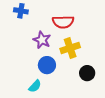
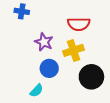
red semicircle: (63, 22) -> (79, 24), moved
black circle: (87, 73) -> (91, 77), size x1.5

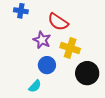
red semicircle: (79, 24) -> (58, 22), moved, turned 35
yellow cross: (73, 50) -> (70, 48), turned 36

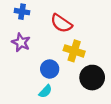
purple star: (42, 40) -> (21, 42), moved
cyan semicircle: (35, 86) -> (45, 91), moved

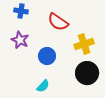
yellow cross: (74, 51) -> (84, 44), moved, turned -36
blue circle: (50, 69) -> (47, 56), moved

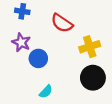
blue circle: (47, 56) -> (38, 58), moved

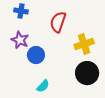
red semicircle: (62, 23) -> (58, 22), turned 75

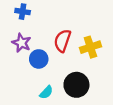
red semicircle: (58, 22) -> (62, 41), moved
black circle: (87, 73) -> (76, 85), moved

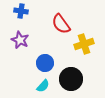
red semicircle: (62, 41) -> (61, 24), moved, turned -55
blue circle: (39, 59) -> (45, 63), moved

